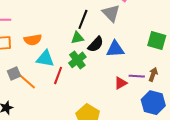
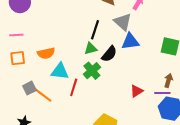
blue triangle: (115, 49) -> (130, 41), moved
purple line: (137, 76) -> (162, 93), moved

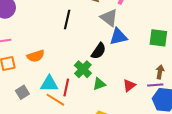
black line: (95, 30) -> (67, 19), moved
green triangle: (91, 49) -> (99, 84), moved
cyan triangle: (60, 71) -> (49, 84), moved
orange line: (43, 95) -> (55, 100), moved

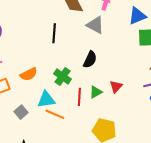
blue triangle: (118, 37) -> (137, 16), moved
green cross: (83, 69) -> (63, 76), moved
red triangle: (129, 85) -> (116, 87), moved
red line: (66, 88) -> (79, 97), moved

